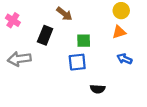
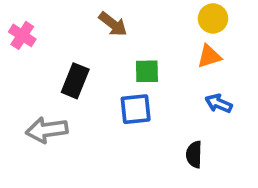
black rectangle: (45, 35) -> (75, 81), moved
gray arrow: (19, 59) -> (47, 130), moved
black semicircle: (98, 89) -> (194, 154), moved, turned 88

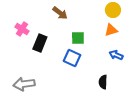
pink cross: (22, 35) -> (22, 29), moved
blue square: (136, 109) -> (72, 58), turned 30
gray arrow: (47, 130) -> (24, 84), moved

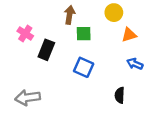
yellow circle: (113, 10) -> (114, 13), moved
brown arrow: (60, 13) -> (70, 15), turned -119
green square: (78, 38) -> (84, 34), moved

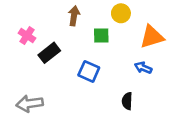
green square: (84, 34) -> (101, 36), moved
orange triangle: (129, 35) -> (152, 37), moved, size x1.5
black rectangle: (46, 50) -> (49, 53), turned 30

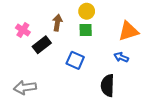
yellow circle: (121, 13) -> (87, 11), moved
brown arrow: (74, 16) -> (57, 23), moved
black semicircle: (127, 101) -> (108, 85), size x1.5

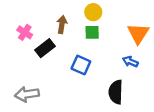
orange triangle: (128, 31) -> (138, 34), turned -40

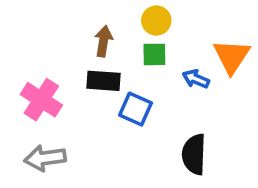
pink cross: (25, 32) -> (41, 100), moved, size x1.5
black rectangle: (45, 48) -> (104, 81), moved, turned 42
blue arrow: (130, 62) -> (196, 79), moved

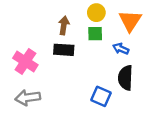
orange triangle: (232, 56) -> (130, 21), moved
blue square: (136, 109) -> (101, 96), moved
black semicircle: (194, 154) -> (125, 78), moved

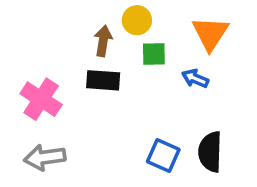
yellow circle: (96, 13) -> (137, 20), moved
black semicircle: (125, 78) -> (210, 152), moved

